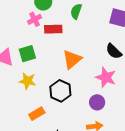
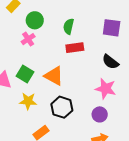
red rectangle: (53, 29) -> (75, 48), moved
green square: (27, 54) -> (25, 74), turned -36
orange triangle: (72, 59) -> (54, 76), moved, turned -45

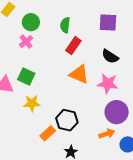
red rectangle: (75, 48) -> (73, 46), turned -42
orange triangle: (54, 76) -> (79, 74), moved
black hexagon: (62, 107) -> (67, 120), moved
purple circle: (100, 114) -> (117, 112), moved, size x1.5

